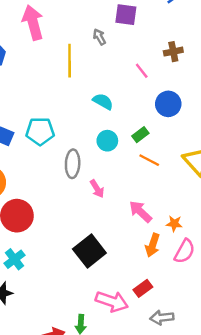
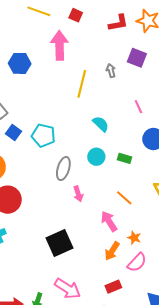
green rectangle: (140, 135) -> (124, 158), turned 40
orange line: (149, 160) -> (124, 198), moved
red rectangle: (143, 288) -> (113, 287), moved

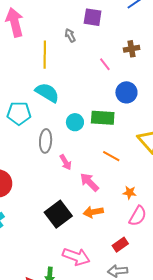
cyan semicircle: (101, 124) -> (47, 93), moved, size x1.4
green rectangle: (124, 158) -> (103, 118), size x1.6
pink arrow: (109, 221) -> (89, 182), moved
orange arrow: (112, 251) -> (93, 212), moved, turned 60

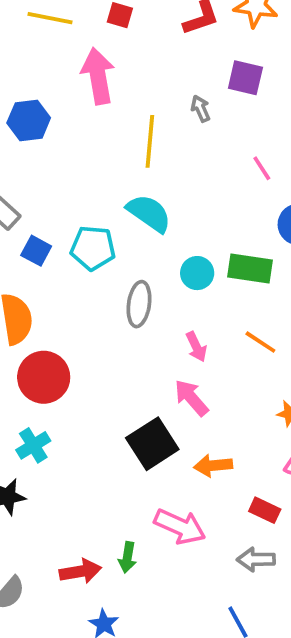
pink arrow: (66, 162) -> (196, 347), moved
pink arrow: (89, 182) -> (191, 398), moved
orange arrow: (93, 212) -> (213, 466), moved
red rectangle: (120, 245) -> (265, 510), turned 56

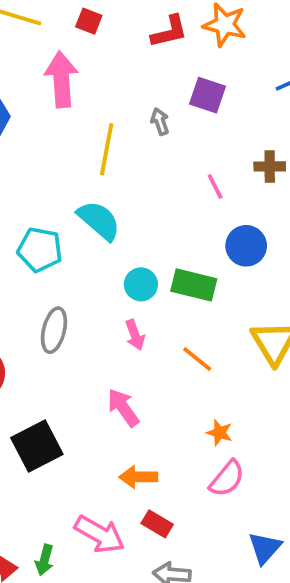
gray ellipse: (139, 304) -> (54, 330), moved
pink arrow: (196, 347) -> (135, 335), moved
black square: (152, 444) -> (37, 446), moved
red rectangle: (265, 510) -> (157, 524), moved

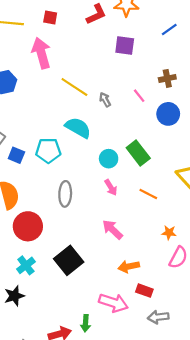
gray arrow: (160, 121) -> (105, 100), moved
yellow line: (107, 149) -> (74, 87), turned -56
blue circle: (246, 246) -> (168, 114), moved
green rectangle: (194, 285) -> (138, 153), turned 50

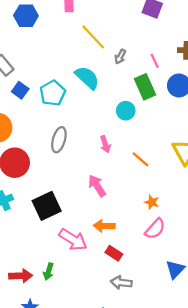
gray arrow: (105, 100) -> (120, 57), turned -136
cyan pentagon: (48, 150) -> (53, 93), turned 30
green rectangle: (138, 153) -> (145, 87), moved
cyan circle: (109, 159) -> (126, 111), moved
pink arrow: (113, 303) -> (73, 240), moved

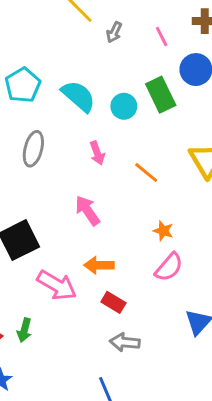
cyan semicircle: (87, 78) -> (78, 96), moved
green rectangle: (145, 87) -> (161, 95), moved

